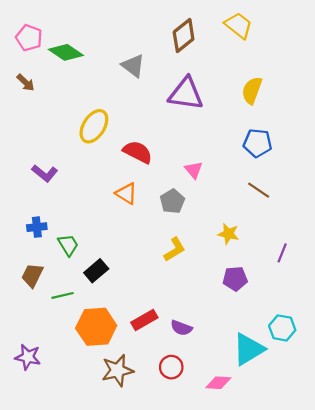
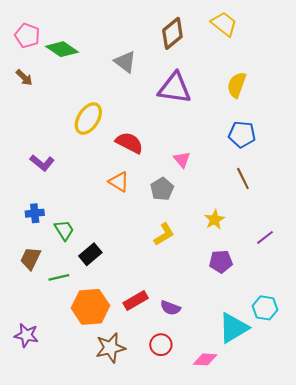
brown line: (259, 190) -> (243, 179), turned 30
yellow star: (228, 234) -> (215, 220), turned 30
purple line: (282, 253) -> (265, 237), turned 30

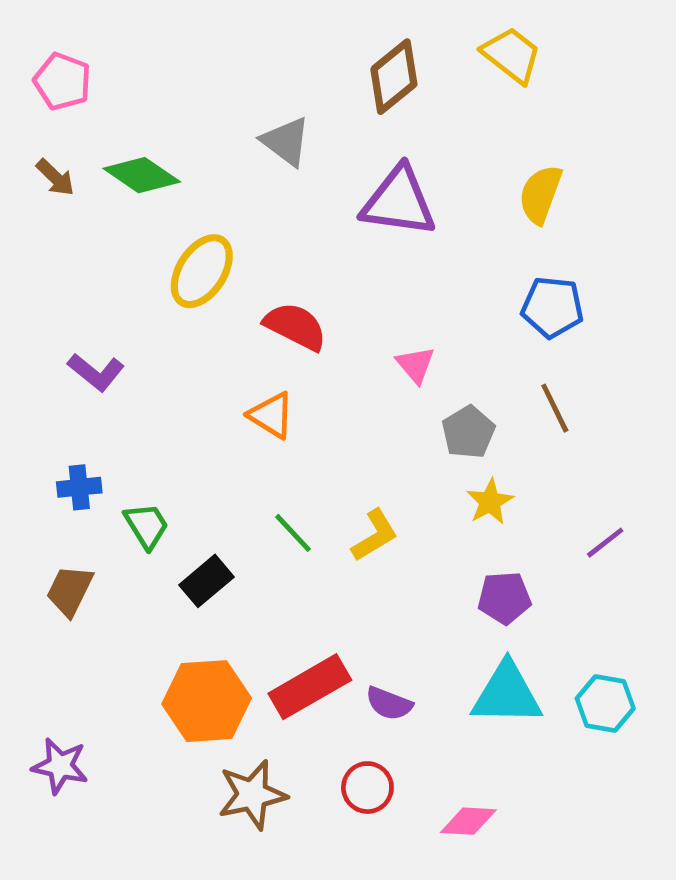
green diamond: (62, 49) -> (142, 175), moved
gray pentagon: (162, 189) -> (468, 432), moved
green line: (59, 277) -> (293, 533), moved, turned 60
red rectangle: (136, 301) -> (310, 687), size x1.4
cyan triangle: (233, 328) -> (507, 694), moved, turned 32

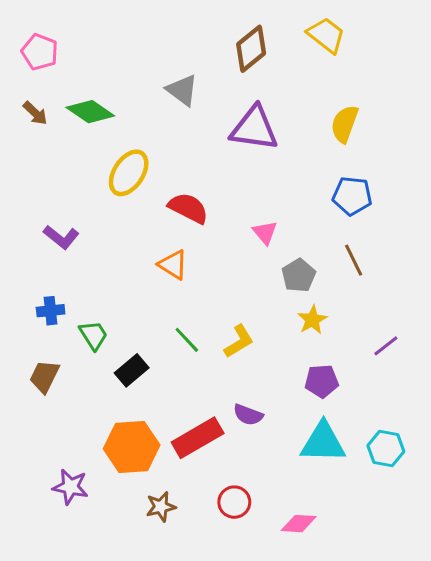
purple semicircle: (389, 703) -> (248, 415), moved
purple star: (60, 766) -> (70, 487), moved
brown star: (252, 795) -> (161, 507), size x0.7

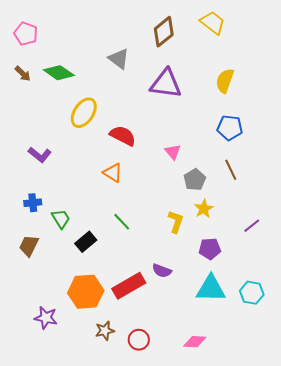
yellow L-shape: (239, 341) -> (176, 222), moved, turned -40
red circle: (234, 502) -> (139, 340), moved

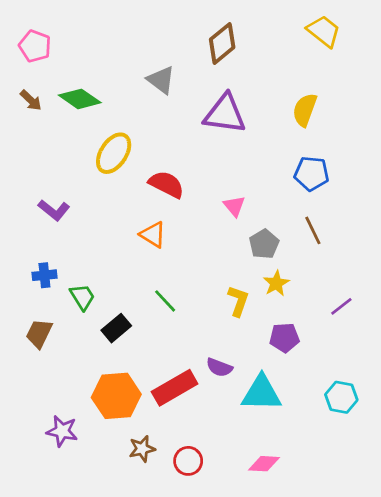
yellow trapezoid: (213, 23) -> (324, 31), moved
cyan triangle: (211, 289) -> (261, 393), moved

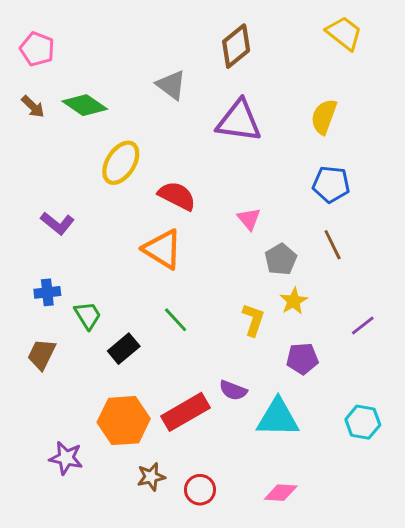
orange triangle: (153, 235) -> (163, 249), size x1.4

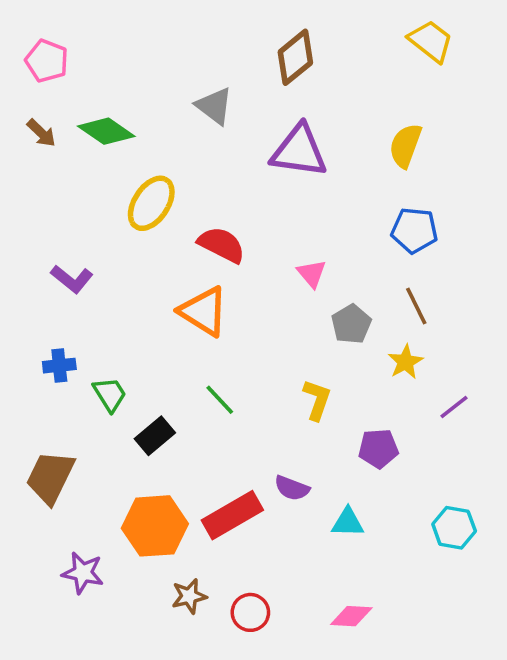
yellow star: (294, 301) -> (405, 362), moved
brown trapezoid: (42, 354) -> (50, 477), moved, size x1.4
cyan triangle: (278, 418) -> (348, 522), size x0.6

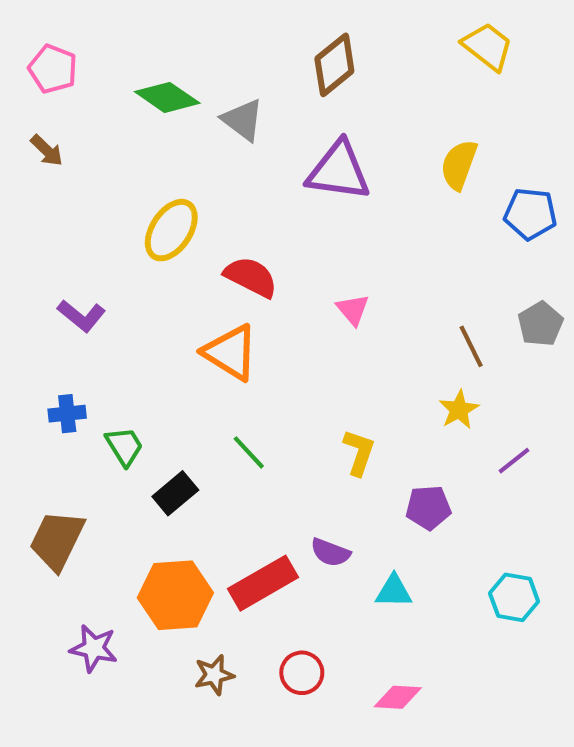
green diamond: (106, 131) -> (167, 97), moved
blue pentagon: (414, 230) -> (530, 214), moved
gray pentagon: (351, 324) -> (541, 324), moved
red circle: (250, 612) -> (302, 673), moved

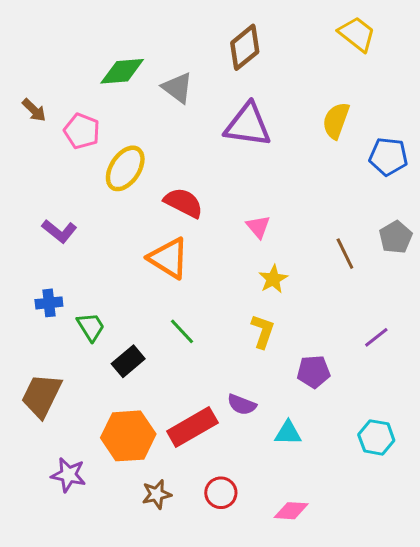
pink pentagon: (53, 69) -> (82, 131), moved
green diamond: (167, 97) -> (122, 71), turned -39
yellow star: (459, 410) -> (273, 279), moved

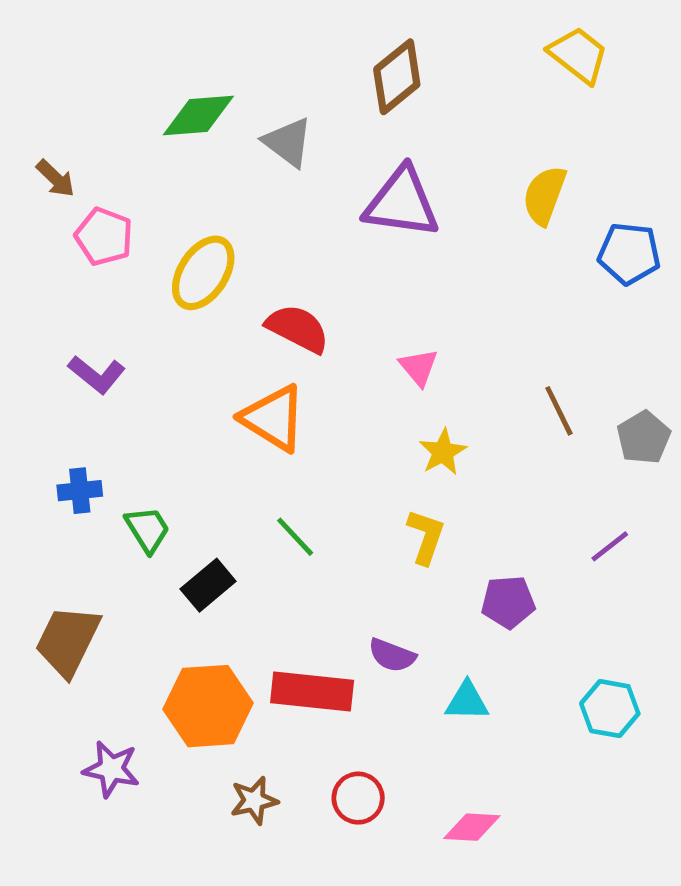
pink pentagon: (82, 131) -> (104, 237), moved
gray pentagon: (396, 237) -> (644, 437), moved
red rectangle: (192, 427) -> (312, 692), turned 36

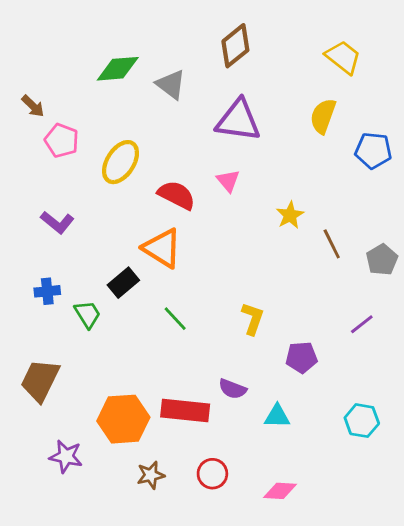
yellow trapezoid: (578, 55) -> (343, 57), moved
pink triangle: (419, 367) -> (228, 181), moved
yellow star: (443, 452) -> (290, 215), moved
black rectangle: (208, 585) -> (123, 283), moved

